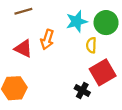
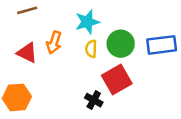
green circle: (106, 23) -> (121, 44), moved
yellow semicircle: (91, 45) -> (91, 49), moved

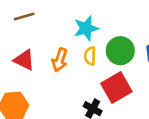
orange arrow: (54, 42) -> (60, 60), moved

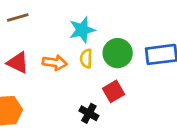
orange arrow: (60, 60) -> (55, 63), turned -100
red square: (116, 88) -> (114, 91), size x0.7

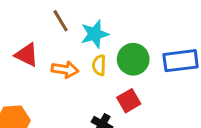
brown line: (18, 18) -> (61, 21), moved, turned 75
red triangle: (18, 63) -> (27, 55), moved

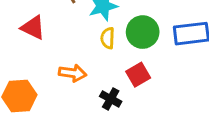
orange arrow: (65, 70) -> (73, 73), moved

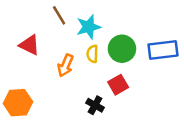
orange arrow: (73, 73) -> (65, 65), moved, turned 105

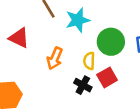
yellow semicircle: (92, 54) -> (89, 61), moved
black cross: (95, 105) -> (83, 85), moved

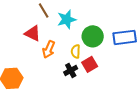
red triangle: (19, 38) -> (33, 33), moved
black cross: (83, 85) -> (71, 70), turned 32

